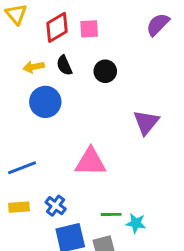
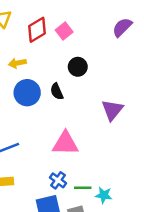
pink square: (89, 29) -> (64, 31), turned -35
black semicircle: (64, 65) -> (57, 91), moved
blue cross: (56, 206) -> (58, 180), moved

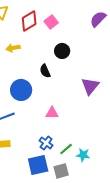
blue circle: (27, 93) -> (21, 90), moved
pink triangle: (65, 143) -> (52, 113), size x0.6
green line: (83, 188) -> (66, 149), turned -40

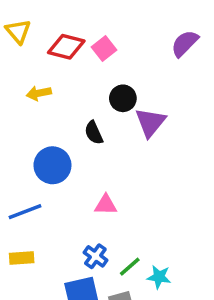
red diamond: (29, 21) -> (66, 47), turned 45
purple triangle: (90, 86) -> (150, 122), moved

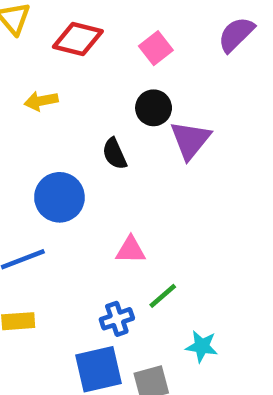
pink square: (104, 49) -> (156, 48), moved
blue cross: (95, 256) -> (117, 319), turned 35
green line: (130, 267) -> (163, 296), moved

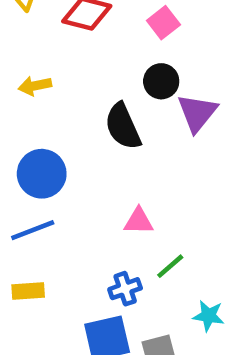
yellow arrow: (41, 101) -> (35, 86), moved
black semicircle: (115, 154) -> (123, 126), size x1.5
blue circle: (59, 197) -> (42, 174), moved

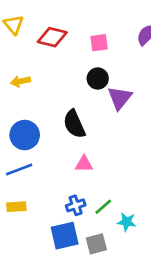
pink square: (163, 23) -> (99, 43), turned 30
black semicircle: (123, 126) -> (74, 124), moved
green line: (170, 266) -> (103, 207), moved

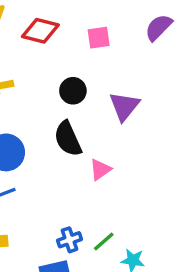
black circle: (98, 79) -> (73, 91), moved
pink triangle: (84, 164) -> (100, 170), moved, turned -36

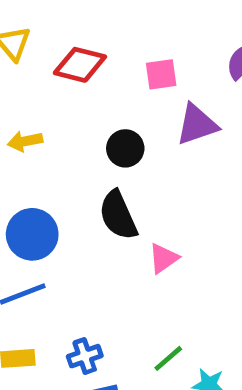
purple triangle: (124, 106) -> (197, 125), moved, turned 32
blue cross: (70, 240) -> (85, 356), moved

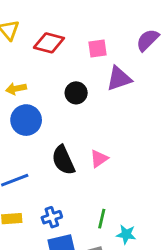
black semicircle: (118, 215) -> (63, 160), moved
blue circle: (32, 234) -> (26, 120), moved
green line: (168, 358) -> (102, 219), turned -36

